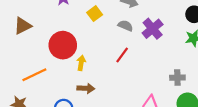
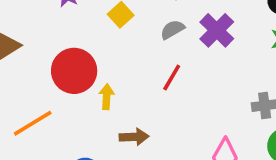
gray semicircle: (125, 26) -> (172, 30), turned -48
brown arrow: (86, 88) -> (134, 137), moved

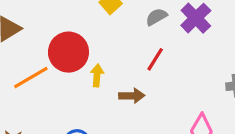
orange line: (33, 123) -> (31, 78), moved
brown arrow: (134, 137) -> (132, 96), moved

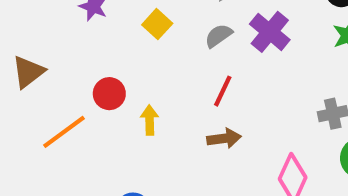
red circle: (68, 52) -> (109, 94), size x0.6
brown arrow: (132, 96) -> (224, 138), moved

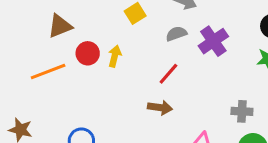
brown triangle: (28, 72) -> (60, 26), moved
yellow arrow: (150, 120) -> (115, 56), moved

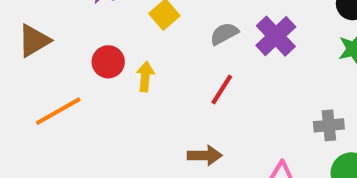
brown triangle: (60, 26) -> (34, 41), moved
red circle: (88, 53) -> (108, 62), moved
brown arrow: (160, 108) -> (205, 155), moved

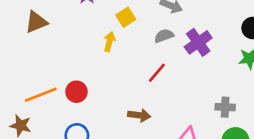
red circle: (108, 62) -> (76, 92), moved
yellow arrow: (145, 77) -> (109, 42), moved
orange line: (58, 111) -> (41, 95), moved

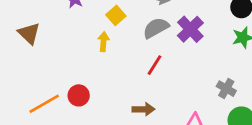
brown triangle: (36, 22) -> (29, 33), turned -45
gray semicircle: (164, 36) -> (156, 28), size x1.4
gray cross: (225, 107) -> (226, 89), turned 36

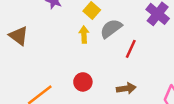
gray semicircle: (156, 28) -> (111, 29), moved
red circle: (79, 95) -> (83, 82), moved

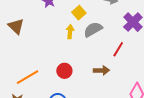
red line: (131, 49) -> (118, 49), moved
brown arrow: (126, 88) -> (101, 70), moved

